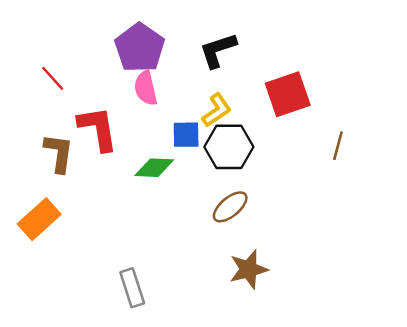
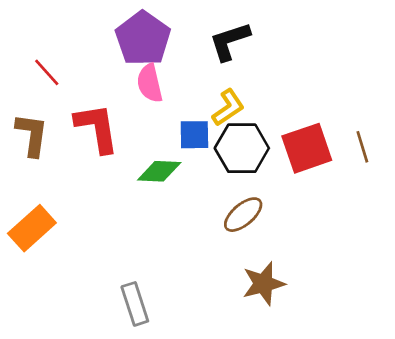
red square: (288, 94) -> (307, 148), moved
brown line: (338, 146) -> (362, 147), turned -32
brown L-shape: (59, 153) -> (32, 135), moved

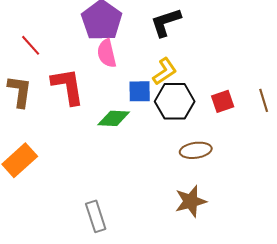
red square: (307, 148) -> (223, 101), size x0.6
brown ellipse: (243, 215) -> (196, 150), moved, turned 32

